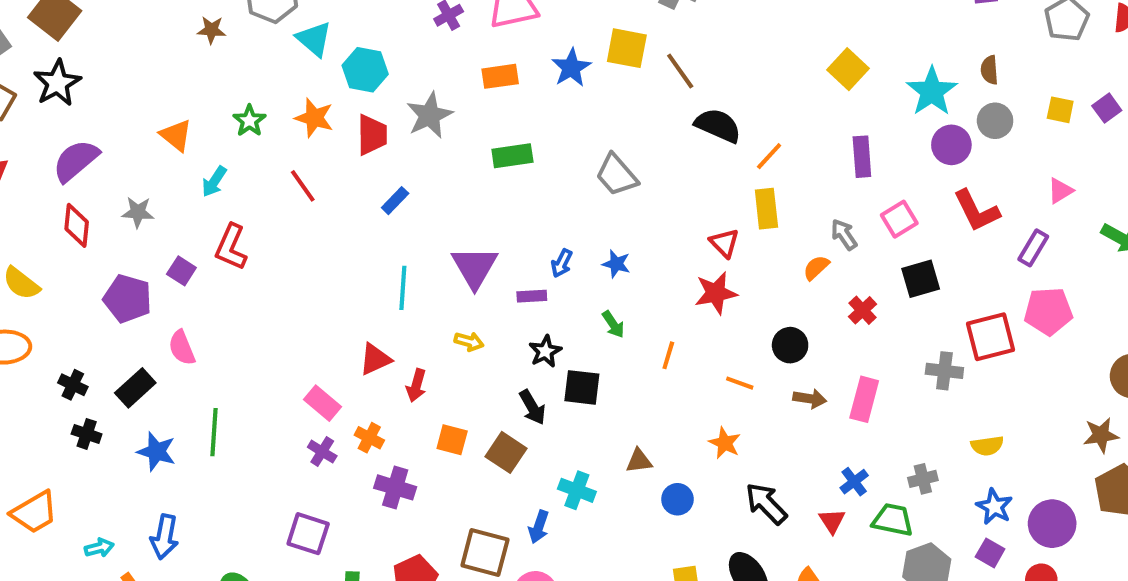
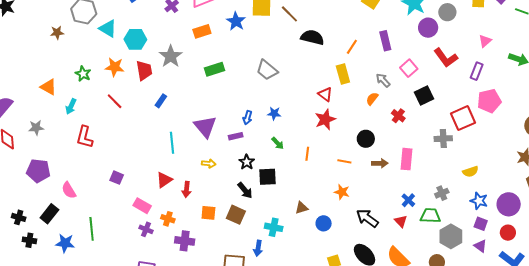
orange line: (769, 156) -> (352, 47), moved
purple square: (181, 271) -> (117, 178), moved

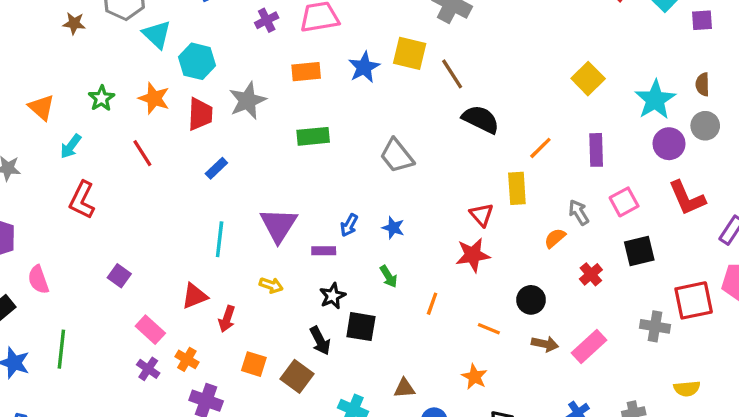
pink rectangle: (406, 159) -> (589, 346), turned 30

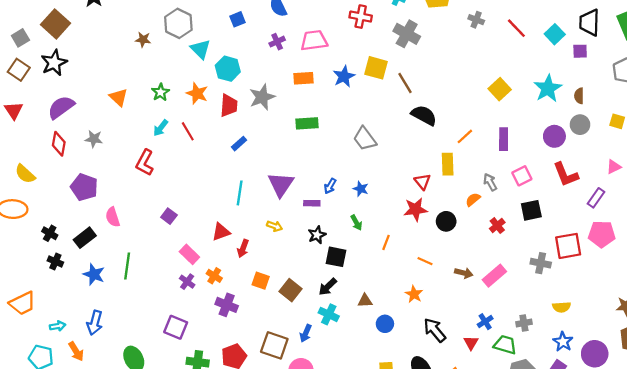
cyan star: (655, 100) -> (548, 88), moved
cyan arrow: (71, 146) -> (161, 128), moved
black circle: (531, 300) -> (446, 221), moved
black arrow: (320, 341) -> (328, 287), moved, turned 72

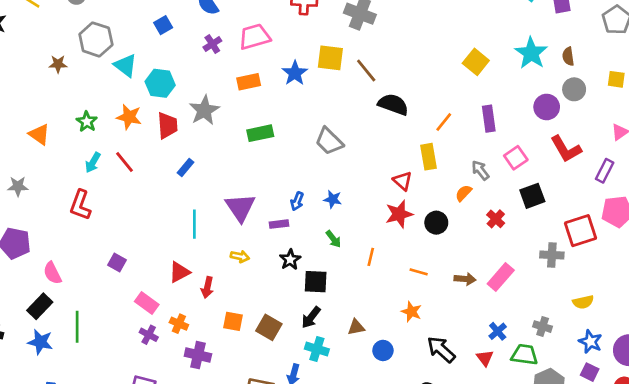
black rectangle: (85, 238) -> (40, 306), moved
gray cross: (524, 323) -> (543, 327), turned 35

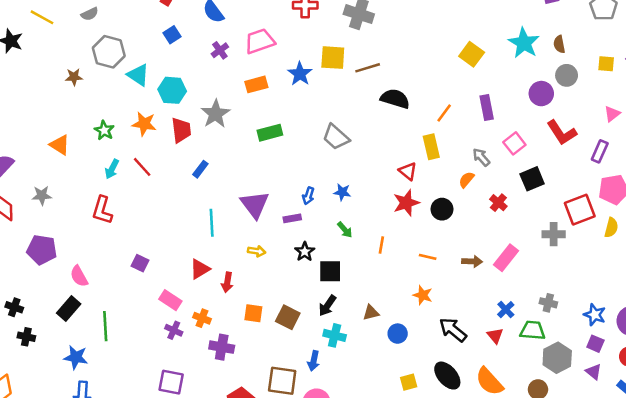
brown line: (366, 70) -> (368, 68), turned -65
yellow semicircle: (583, 302) -> (611, 228), moved, turned -60
blue star: (40, 342) -> (76, 357), moved

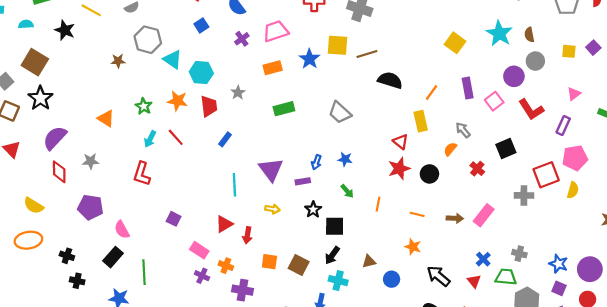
gray star: (215, 114) -> (238, 93), size x0.6
pink square: (514, 143) -> (494, 101), moved

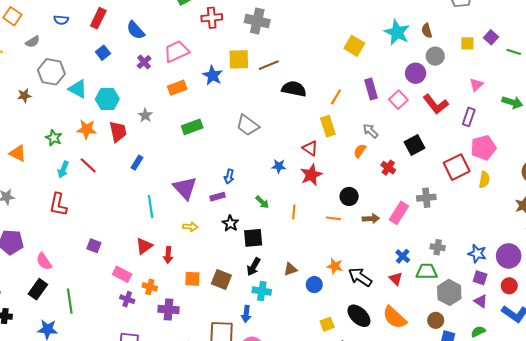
blue star: (345, 159) -> (279, 166), moved
black circle: (429, 174) -> (349, 196), moved
gray cross: (524, 195) -> (426, 198), moved
orange star: (413, 247) -> (335, 266), moved

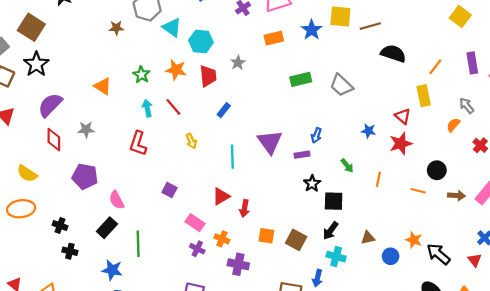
green rectangle: (192, 127) -> (301, 79), moved
cyan arrow: (63, 169) -> (147, 108), turned 140
yellow arrow: (190, 227) -> (191, 141), moved, turned 56

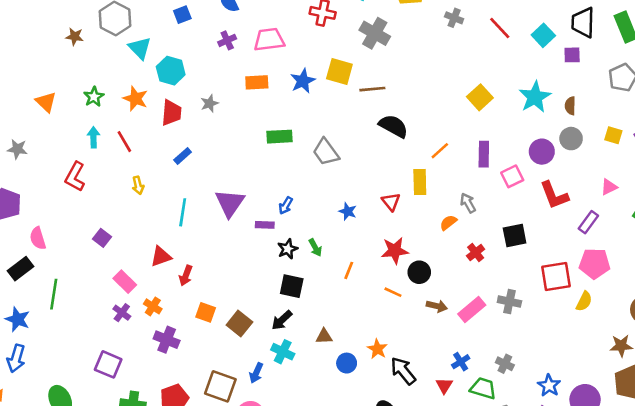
red star: (401, 144) -> (395, 251), moved
black star: (312, 184) -> (288, 249), moved

